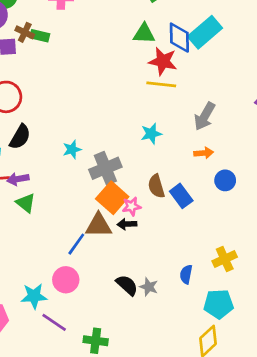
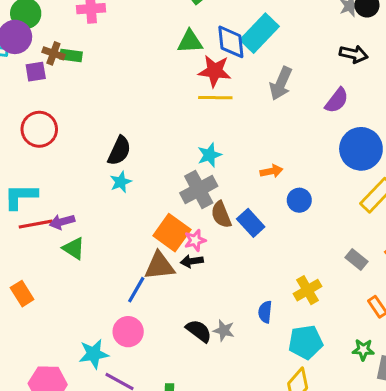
gray arrow: (205, 116) -> (281, 83), moved
black semicircle: (20, 137) -> (119, 151), moved
gray cross: (105, 168) -> (199, 190), moved

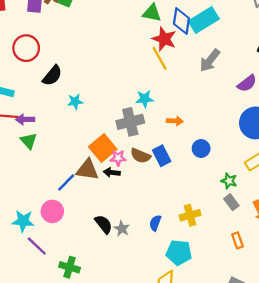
yellow line: (215, 98) -> (160, 58), turned 45
black semicircle: (119, 151) -> (52, 76), moved
orange arrow: (272, 171) -> (175, 121), moved
brown semicircle: (221, 215) -> (141, 156), moved, turned -60
green star: (363, 350) -> (229, 181), moved

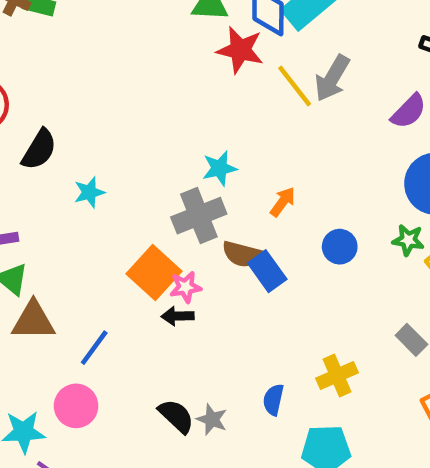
yellow line: (160, 58) -> (295, 86), moved
orange arrow: (175, 121) -> (283, 202), turned -49
brown semicircle: (141, 156) -> (242, 254), moved
brown triangle: (87, 170) -> (33, 321), moved
green star: (229, 181) -> (408, 240), moved

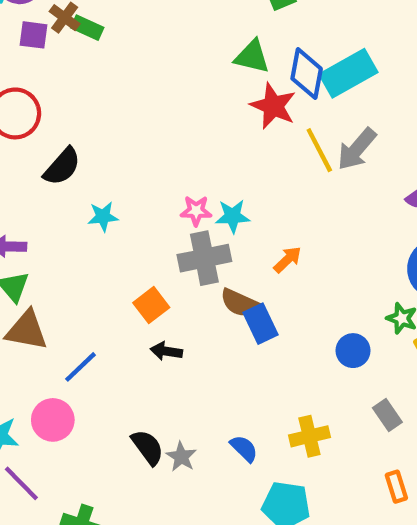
blue circle: (340, 247) -> (353, 351), moved
orange square: (154, 272) -> (151, 305), size x0.7
pink star: (186, 287) -> (196, 211), moved
blue semicircle: (273, 400) -> (244, 448), turned 112

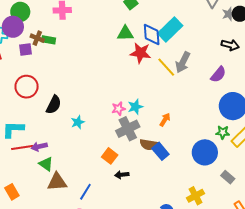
blue circle: (353, 351) -> (205, 152), size x1.6

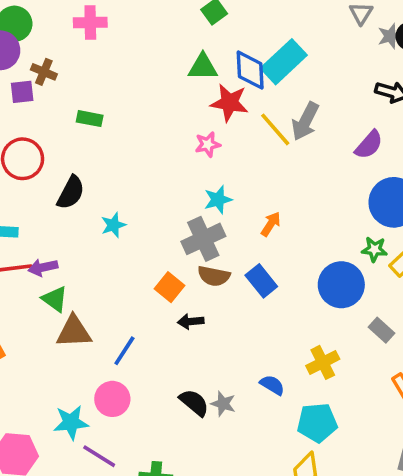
green rectangle: (49, 40) -> (90, 119), moved
pink star: (118, 109) -> (208, 144), moved
brown semicircle: (149, 145) -> (214, 276), moved

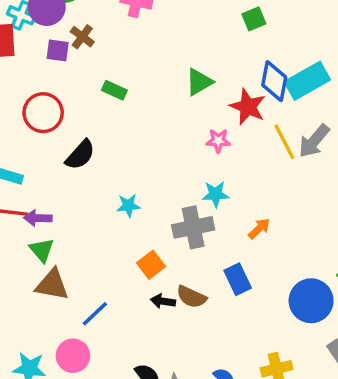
green triangle: (203, 67) -> (199, 82), moved, turned -44
cyan star: (113, 225) -> (128, 206), moved
brown semicircle: (214, 276) -> (191, 297), moved

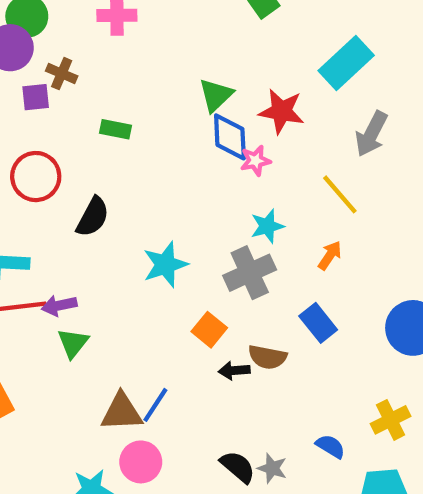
blue diamond: (274, 81) -> (230, 137), moved
yellow line: (284, 142) -> (340, 194), moved
cyan star: (128, 206) -> (165, 265), size x1.5
green triangle: (42, 250) -> (73, 343), turned 32
brown triangle: (52, 285) -> (122, 412), moved

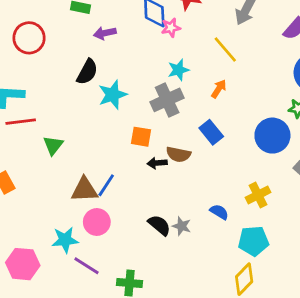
black semicircle: (93, 217) -> (87, 72), moved
purple arrow: (59, 306) -> (105, 33), moved
orange square: (209, 330) -> (141, 137), turned -30

